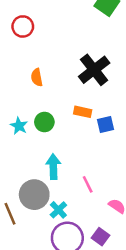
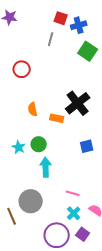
orange rectangle: (83, 112) -> (57, 118), moved
cyan arrow: (53, 167) -> (46, 167), moved
pink line: (88, 184) -> (73, 193), turned -48
cyan cross: (58, 210) -> (74, 213), moved

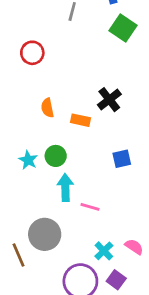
black cross: (78, 103) -> (109, 100), size x0.7
pink line: (73, 193) -> (90, 207), moved

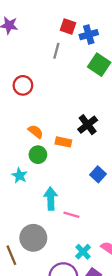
orange semicircle: (47, 108) -> (36, 132), turned 140
green circle: (56, 156) -> (38, 155), moved
blue square: (122, 159) -> (98, 174), turned -35

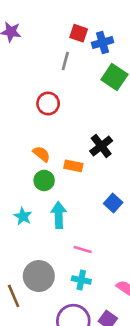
red circle: (23, 85) -> (48, 104), moved
cyan star: (19, 175) -> (23, 216), moved
cyan arrow: (51, 199) -> (59, 215), moved
cyan cross: (83, 252) -> (81, 280), moved, turned -35

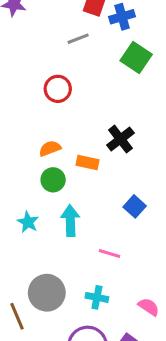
gray line: (65, 61) -> (78, 39), turned 54
orange semicircle: (41, 154) -> (50, 148), turned -60
pink line: (83, 249) -> (110, 254), moved

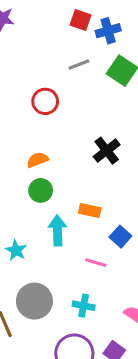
gray line: (78, 39) -> (79, 65), moved
orange rectangle: (88, 163) -> (90, 210), moved
blue square: (135, 206) -> (120, 237), moved
cyan star: (28, 222) -> (16, 250), moved

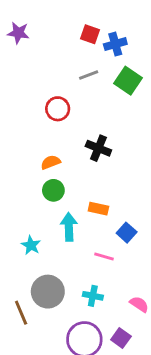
black cross: (107, 151) -> (98, 148), moved, turned -30

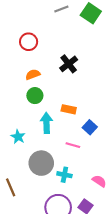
red circle: (58, 109) -> (29, 42), moved
black cross: (98, 148) -> (69, 64), turned 30
gray circle: (48, 292) -> (41, 163), moved

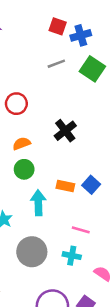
blue square: (90, 127) -> (91, 185), moved
pink line: (73, 145) -> (81, 230), moved
cyan cross: (64, 175) -> (72, 256), moved

